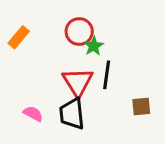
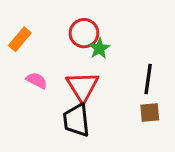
black line: (107, 75) -> (148, 79), moved
pink semicircle: (33, 114) -> (37, 80), moved

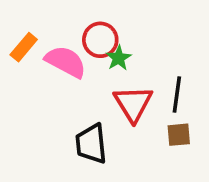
pink semicircle: (37, 80) -> (66, 62), moved, size x1.6
red triangle: (82, 87) -> (133, 104), moved

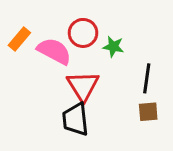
green star: (119, 58) -> (113, 47), moved, turned -30
red triangle: (133, 104) -> (83, 86), moved

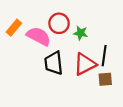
red triangle: (83, 86) -> (85, 64), moved, turned 35
black trapezoid: (75, 119) -> (54, 63), moved

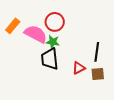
green star: (81, 33) -> (53, 42), moved
red triangle: (85, 64) -> (79, 68), moved, size x0.6

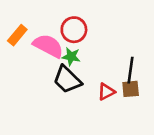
black trapezoid: (50, 59) -> (67, 80), turned -40
brown square: (98, 74) -> (131, 89), moved

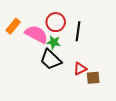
black line: (131, 70) -> (78, 31), moved
brown square: (131, 89) -> (93, 78), moved

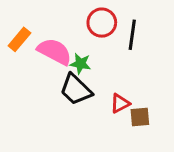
red circle: (56, 22) -> (102, 23), moved
black line: (78, 31) -> (132, 35), moved

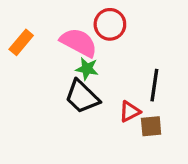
black line: (132, 35) -> (154, 85), moved
pink semicircle: (55, 51) -> (79, 42), moved

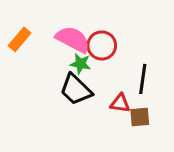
red circle: (110, 24) -> (102, 45), moved
red triangle: (130, 111) -> (120, 103), turned 35

